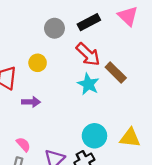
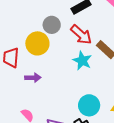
gray circle: (54, 28) -> (52, 25), moved
yellow circle: (38, 63) -> (37, 43), size x1.5

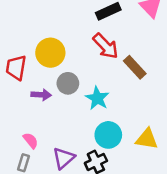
gray circle: (52, 25) -> (68, 83), moved
cyan star: (82, 61) -> (97, 98), moved

